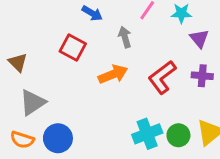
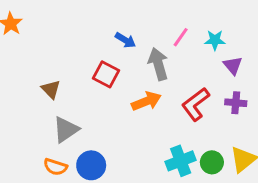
gray arrow: (125, 37) -> (158, 64), size x1.5

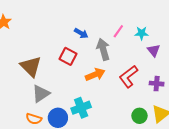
brown triangle: (51, 89) -> (31, 66), size x1.6
purple cross: (236, 103) -> (157, 84), moved
cyan cross: (181, 161) -> (81, 108), moved

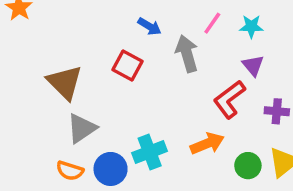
purple triangle: (154, 50) -> (253, 65), moved
orange arrow: (95, 75) -> (207, 144), moved

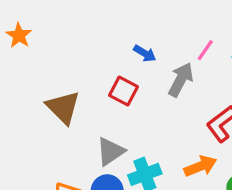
gray arrow: (187, 54) -> (181, 80), turned 44
gray triangle: (82, 128) -> (110, 151), moved

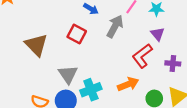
gray triangle: (110, 151) -> (68, 74), turned -30

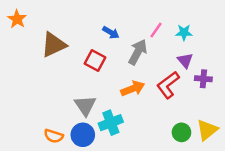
brown triangle: (36, 45) -> (54, 45), moved, turned 50
purple cross: (173, 63) -> (203, 79), moved
orange arrow: (128, 84) -> (133, 89), moved

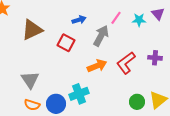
blue arrow: (111, 32) -> (79, 20), turned -48
purple triangle: (185, 61) -> (158, 14), moved
gray triangle: (85, 106) -> (30, 80), moved

